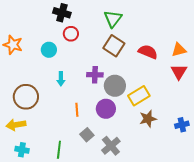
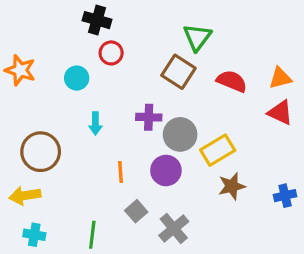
green triangle: (113, 19) -> (197, 37), moved
red triangle: (179, 72) -> (280, 113), turned -36

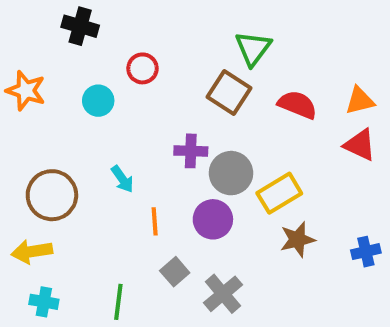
black cross: (97, 20) -> (80, 26), moved
cyan arrow: (95, 123) -> (122, 179), moved, turned -35

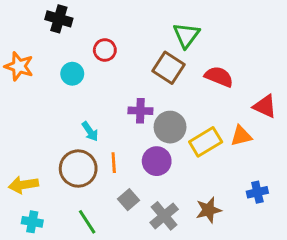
orange triangle: (360, 101) -> (241, 136), moved
brown circle: (52, 195) -> (78, 169), moved
brown star: (297, 239) -> (209, 210), moved
blue cross: (366, 252) -> (257, 192), moved
green line: (118, 302) -> (87, 222), turned -40

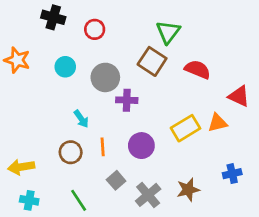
red circle: (105, 50) -> (95, 29), moved
gray circle: (170, 127) -> (105, 77), moved
brown circle: (78, 169) -> (71, 152), size x0.7

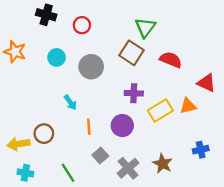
purple cross: (127, 100) -> (134, 93), moved
brown circle: (71, 152) -> (44, 134), moved
brown star: (188, 190) -> (163, 164), turned -30

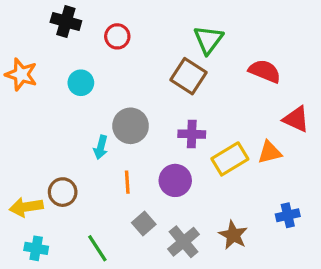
red semicircle: (171, 60) -> (265, 71), moved
gray circle: (91, 67) -> (131, 126), moved
cyan arrow: (70, 102) -> (101, 147), turned 49

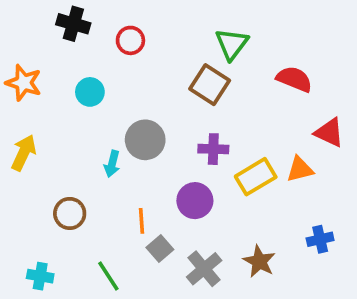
orange line: (127, 182) -> (141, 221), moved
yellow arrow: (26, 207) -> (24, 153), moved, turned 124

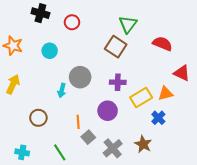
blue cross: (320, 239) -> (158, 118), moved, turned -32

